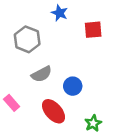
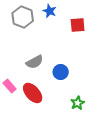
gray hexagon: (27, 39) -> (23, 17), moved
red ellipse: (54, 111) -> (33, 93), moved

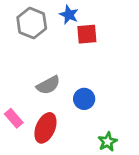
red square: (78, 25) -> (87, 34), moved
red ellipse: (33, 93) -> (45, 128), turned 65

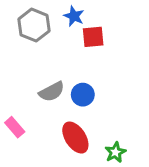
blue circle: (84, 99) -> (83, 95), moved
red ellipse: (45, 128) -> (75, 138), moved, turned -56

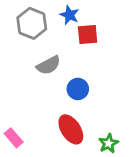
gray semicircle: (52, 92) -> (49, 65), moved
pink rectangle: (15, 127) -> (14, 138), moved

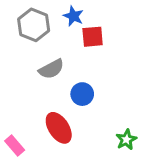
red ellipse: (71, 129) -> (59, 128), moved
green star: (109, 143) -> (126, 140), moved

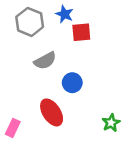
pink rectangle: (15, 145) -> (13, 128), turned 66

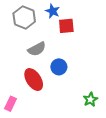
red ellipse: (52, 112) -> (34, 80), moved

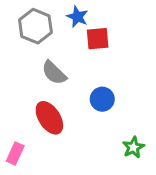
gray semicircle: (37, 49) -> (54, 73), turned 72
blue circle: (59, 67) -> (102, 99), moved

